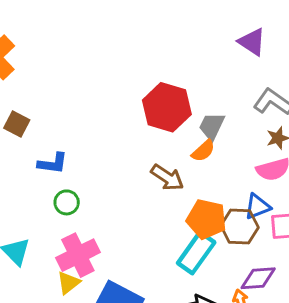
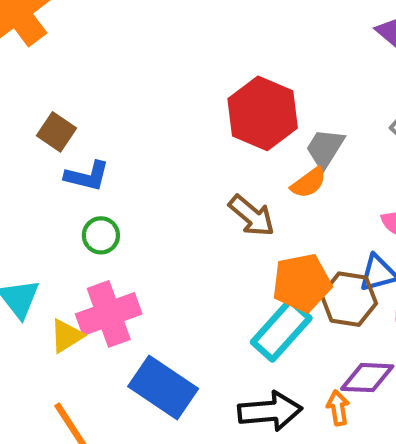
brown square: (17, 124) -> (57, 132), moved
orange pentagon: (206, 219) -> (302, 283), turned -30
yellow triangle: (68, 283) -> (66, 336), moved

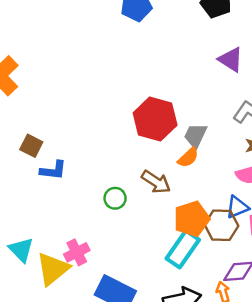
green circle: (101, 235) -> (115, 198), moved
pink cross: (109, 314) -> (77, 252), size x0.7
yellow triangle: (66, 336) -> (53, 269), size x1.6

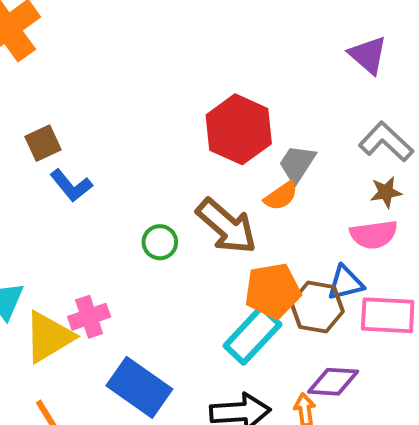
brown square: (31, 146) -> (43, 143), turned 30
blue L-shape: (53, 170) -> (71, 186), turned 36
brown arrow: (156, 182) -> (226, 226), size x1.4

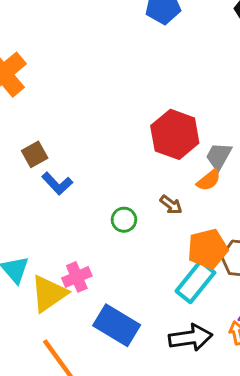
brown arrow: (226, 226) -> (171, 205), size x0.5

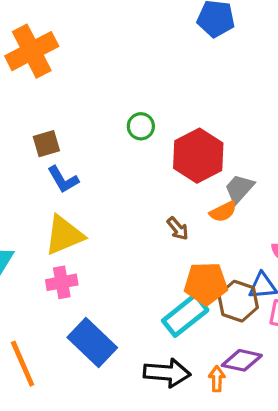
green circle: (124, 220) -> (141, 126), moved
yellow triangle: (49, 294) -> (64, 235), moved

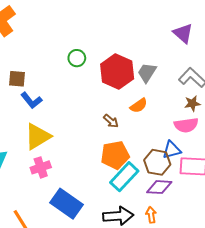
brown square: (46, 144) -> (17, 79), turned 30
gray trapezoid: (239, 189) -> (147, 73), moved
orange pentagon: (206, 284) -> (115, 155), moved
purple diamond: (242, 360) -> (159, 187), moved

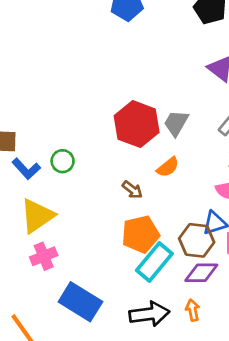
green circle: (77, 58) -> (63, 161), moved

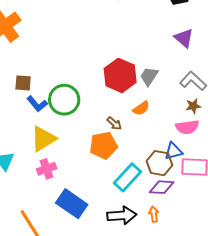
green circle: (63, 161) -> (64, 100), size x1.8
orange pentagon: (140, 234) -> (103, 145), moved

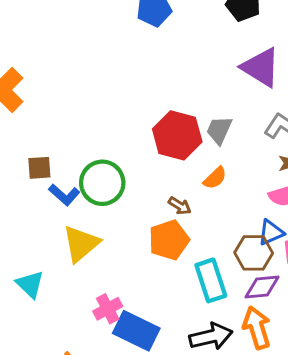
purple triangle: (184, 38) -> (261, 67), size x1.4
pink cross: (47, 169) -> (108, 309), moved
cyan rectangle: (128, 177) -> (211, 280), turned -52
orange arrow: (154, 214) -> (257, 328), size x1.8

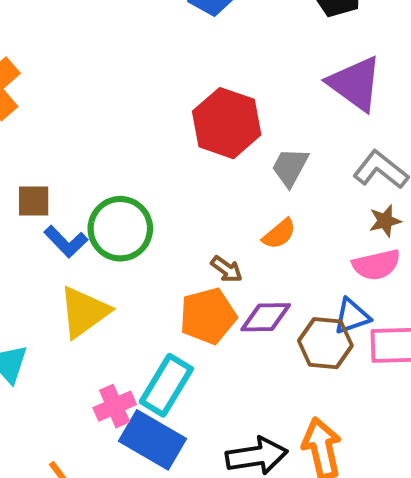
red hexagon: (177, 135) -> (227, 123), moved
cyan rectangle: (211, 280) -> (166, 385), moved, turned 45
purple diamond: (262, 287) -> (266, 317), moved

